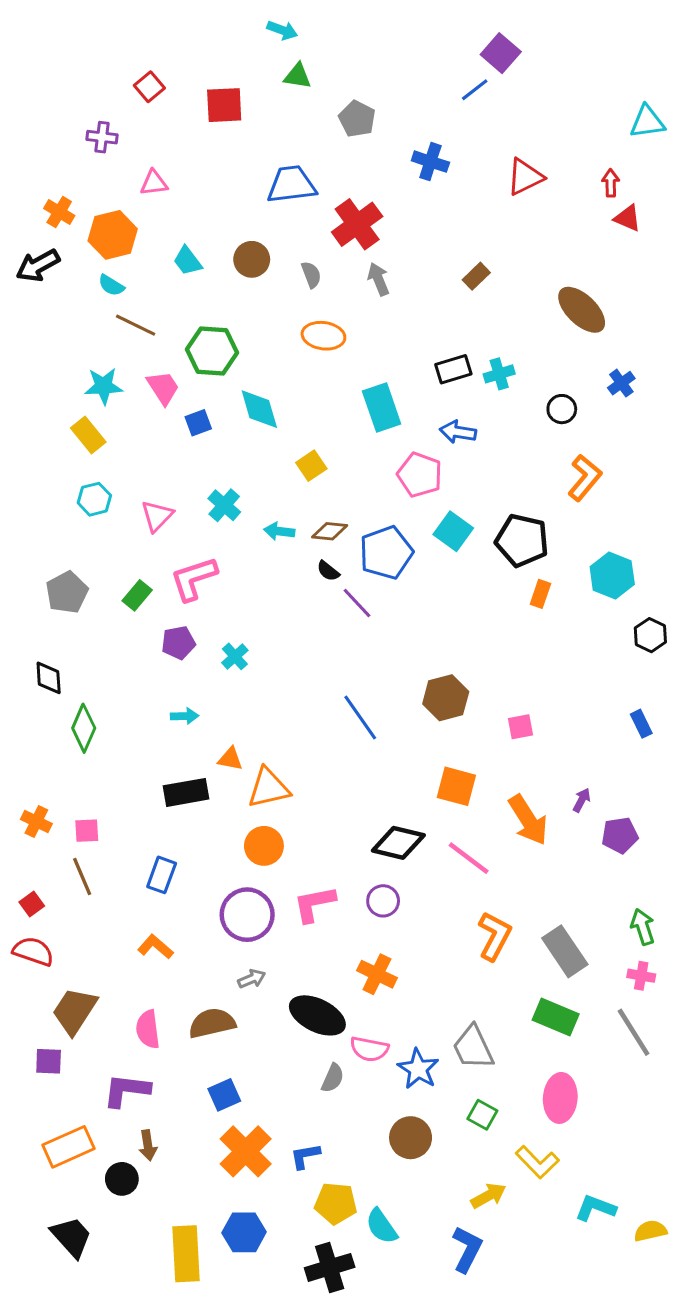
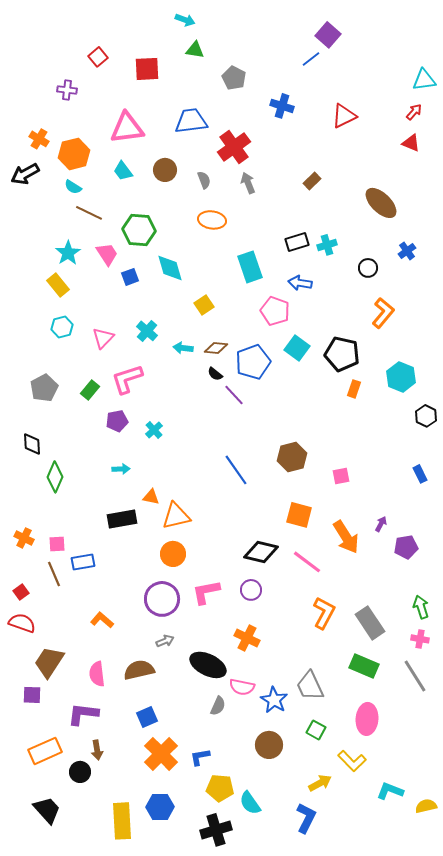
pink triangle: (154, 183) -> (127, 128), moved, size x1.8
red arrow: (611, 183) -> (414, 112), moved, turned 42
cyan star: (104, 386) -> (68, 253), turned -30
blue rectangle: (162, 875) -> (83, 562), moved, turned 60

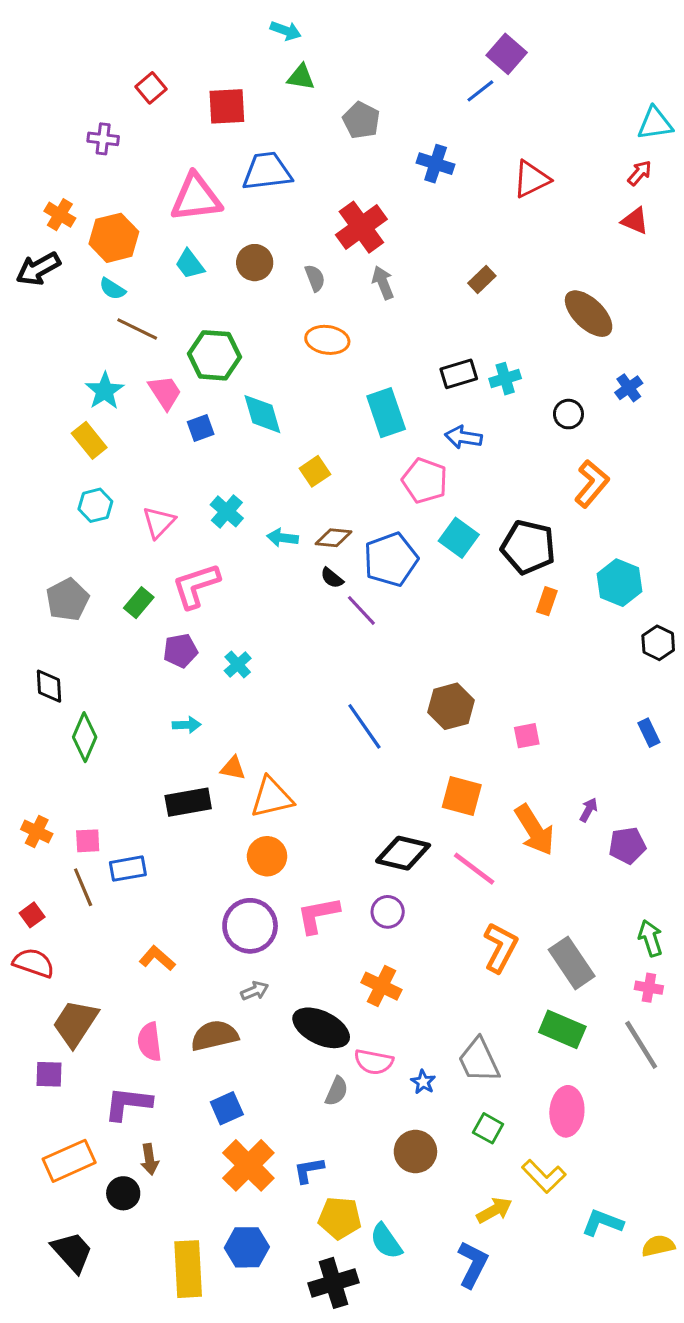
blue trapezoid: (191, 121) -> (267, 171), moved
blue star: (274, 700) -> (423, 1082), size x0.6

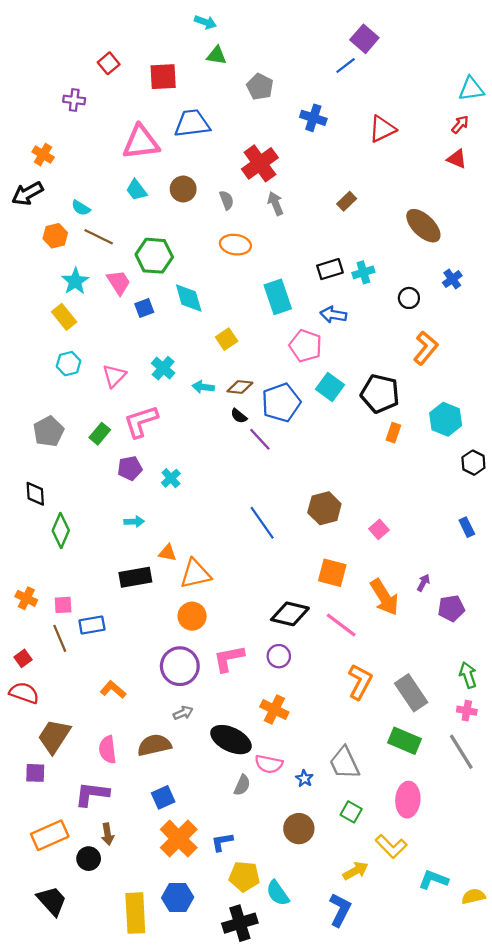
orange hexagon: (114, 238) -> (55, 236), moved, size x0.7
pink square: (527, 736) -> (379, 529), turned -30

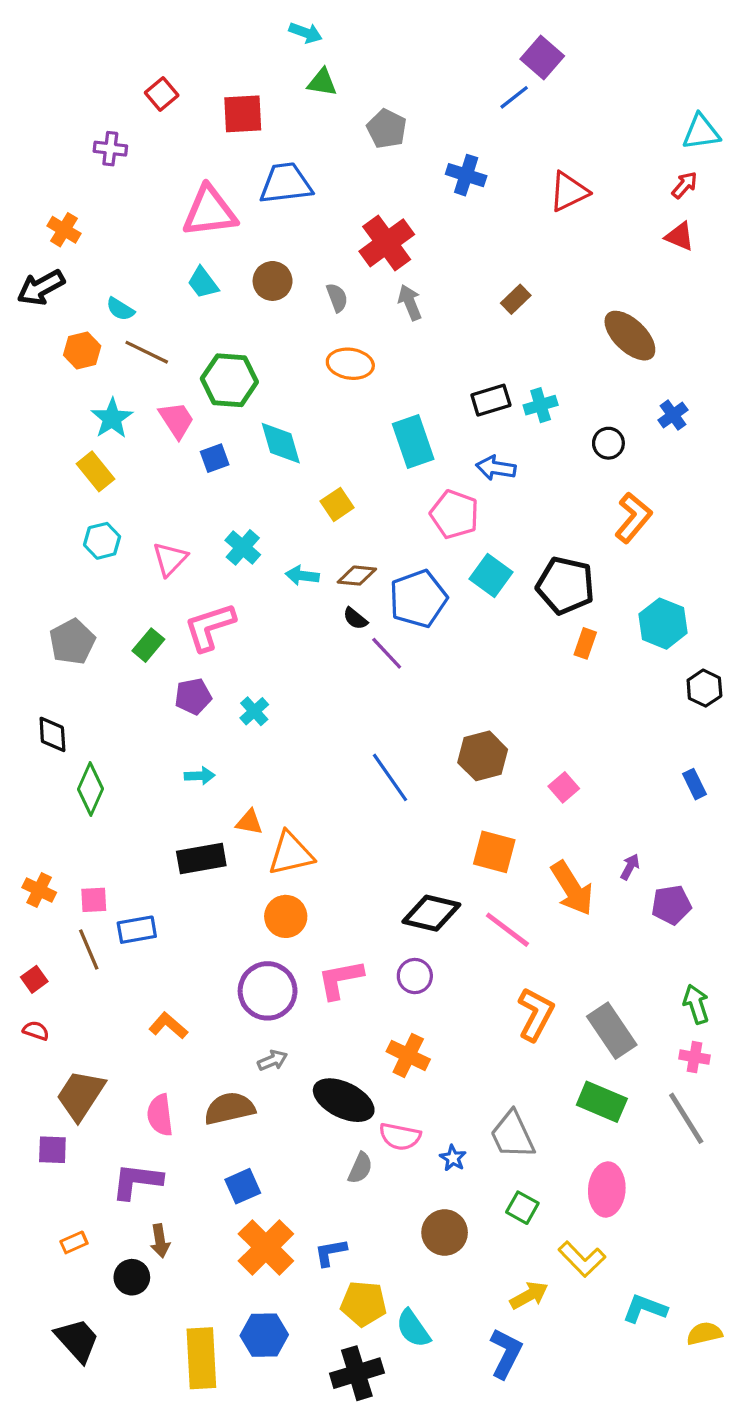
red semicircle: (24, 693) -> (36, 1031), size x0.6
orange rectangle: (50, 835) -> (74, 1242), size x0.5

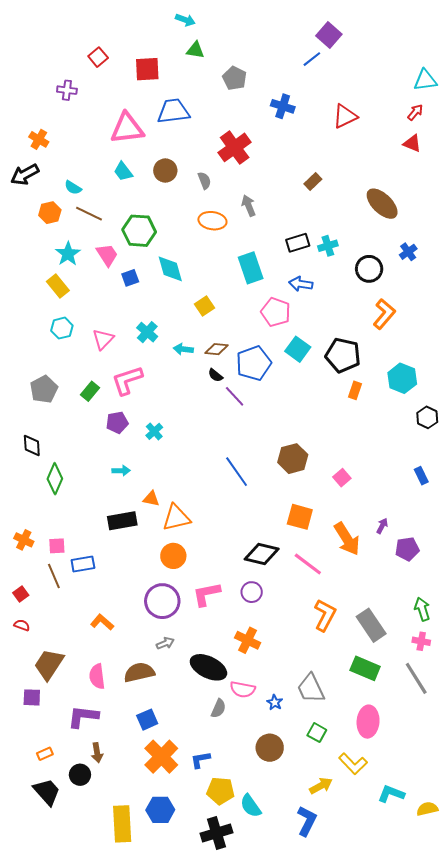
gray arrow: (410, 303) -> (249, 206), moved
black circle: (608, 443) -> (369, 269), size x1.4
black trapezoid: (77, 1340) -> (47, 792), moved

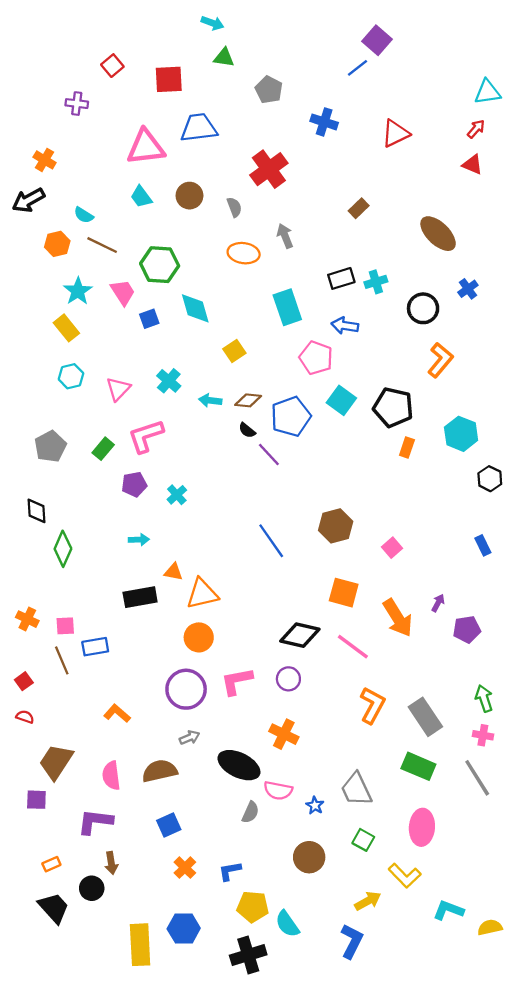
orange cross: (161, 757) -> (185, 868), size x0.6

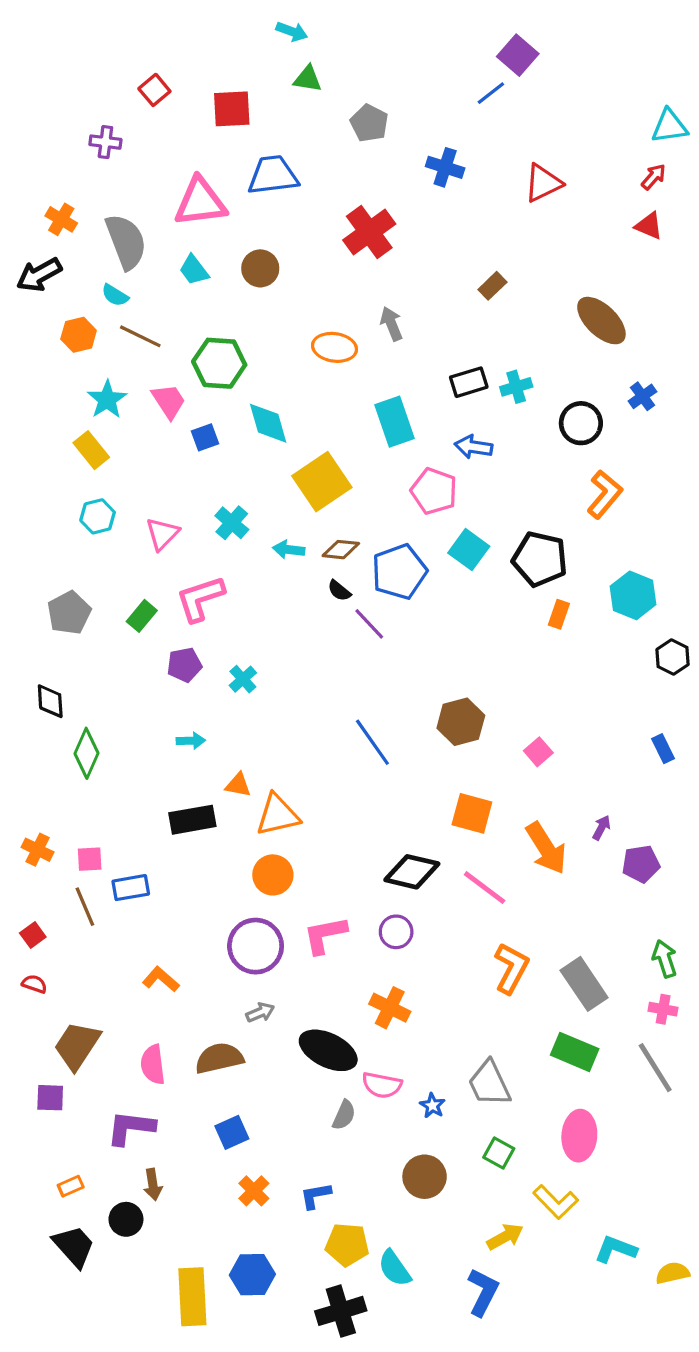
gray semicircle: (234, 207) -> (126, 242), moved, size x2.0
yellow square: (234, 351) -> (322, 482), size x1.8

